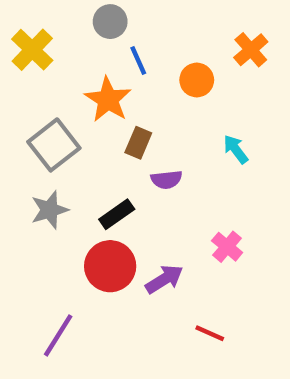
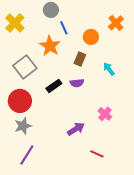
brown rectangle: (138, 143) -> (80, 59), moved
gray star: (50, 210) -> (23, 126), moved
black rectangle: (117, 214) -> (54, 86), moved
red circle: (110, 266) -> (20, 101), moved

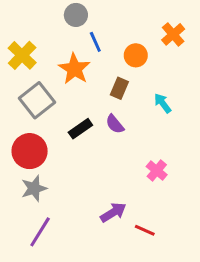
yellow cross: (15, 23) -> (22, 55), moved
purple semicircle: (77, 83) -> (115, 124), turned 56
purple arrow: (76, 129) -> (113, 212), moved

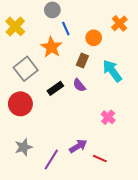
yellow cross: (22, 55) -> (15, 26), moved
cyan arrow: (163, 103) -> (112, 71), size x1.6
gray star: (34, 188) -> (23, 147), moved
purple line: (40, 232) -> (51, 160), moved

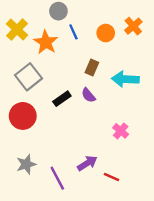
orange circle: (94, 38) -> (106, 33), moved
orange star: (51, 47) -> (46, 42), moved
cyan arrow: (112, 71) -> (125, 79), turned -50
purple line: (51, 160) -> (57, 178), turned -60

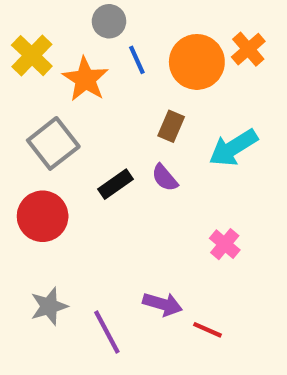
orange circle: (106, 33) -> (197, 62), size x1.6
cyan arrow: (125, 79) -> (233, 148), turned -35
purple arrow: (87, 163) -> (163, 304), turned 48

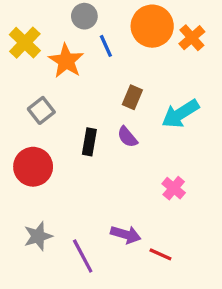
orange circle: (197, 62) -> (152, 26), moved
gray square: (53, 143) -> (41, 110), size x0.7
black rectangle: (115, 184) -> (89, 142), turned -45

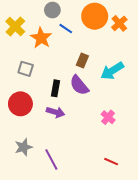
blue line: (106, 46) -> (66, 29), turned -32
gray square: (41, 110) -> (26, 69), turned -35
purple semicircle: (127, 137) -> (79, 85), size x1.5
purple arrow: (126, 235) -> (55, 112), moved
red line: (160, 254) -> (111, 162), moved

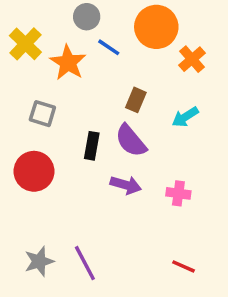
orange cross: (119, 23) -> (192, 59), moved
cyan arrow: (112, 71) -> (185, 117), size x0.7
purple arrow: (55, 112) -> (126, 185), moved
pink cross: (108, 117) -> (178, 193), turned -32
gray star: (24, 147) -> (39, 261), moved

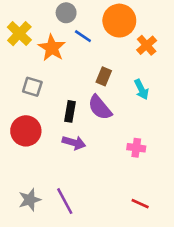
cyan arrow: (185, 117) -> (141, 89), turned -84
purple arrow: (126, 185) -> (74, 143), moved

